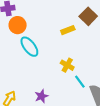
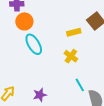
yellow cross: (67, 65) -> (71, 56), moved

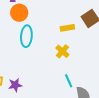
cyan ellipse: (34, 44) -> (26, 36), turned 30
purple star: (40, 95) -> (15, 85), moved

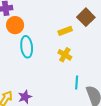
cyan line: (69, 81) -> (77, 82), turned 40

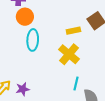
yellow cross: (65, 55) -> (69, 54), size x1.5

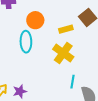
orange circle: (25, 17) -> (35, 20), moved

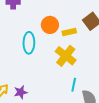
orange circle: (35, 20) -> (50, 25), moved

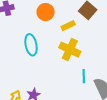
orange circle: (50, 25) -> (46, 12), moved

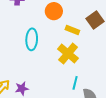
yellow rectangle: (68, 26) -> (72, 30), turned 32

